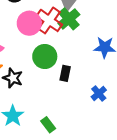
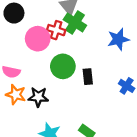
red cross: (49, 20) -> (56, 30), size x0.7

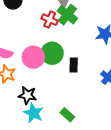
pink circle: (38, 39) -> (33, 57), moved
black star: (38, 97) -> (27, 95), moved

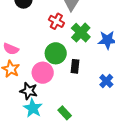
green cross: (67, 15) -> (81, 33), moved
pink circle: (33, 57) -> (43, 73), moved

